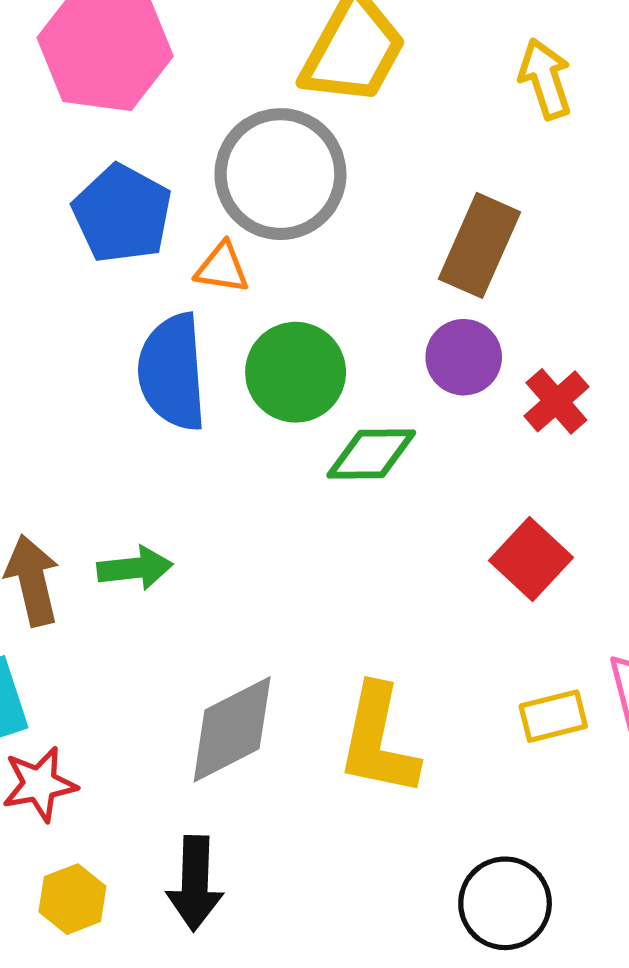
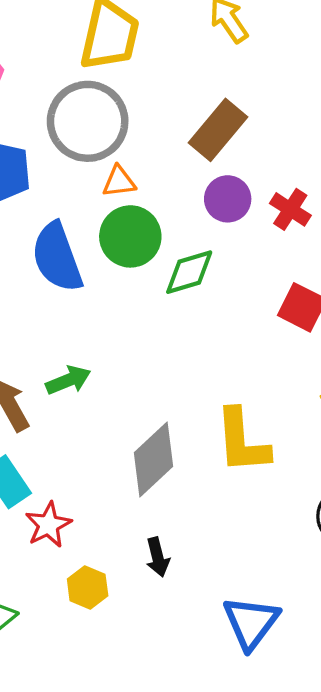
brown rectangle: (479, 245) -> (218, 130), turned 32
orange triangle: (222, 268) -> (119, 182), moved
black arrow: (195, 883) -> (158, 557), size x0.7

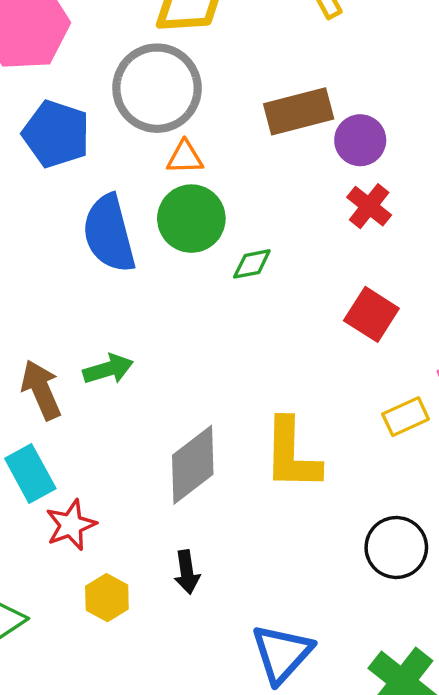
brown rectangle: (218, 130) -> (299, 111), turned 30
purple circle: (228, 199) -> (360, 140), moved
green diamond: (189, 272) -> (252, 264), size x0.7

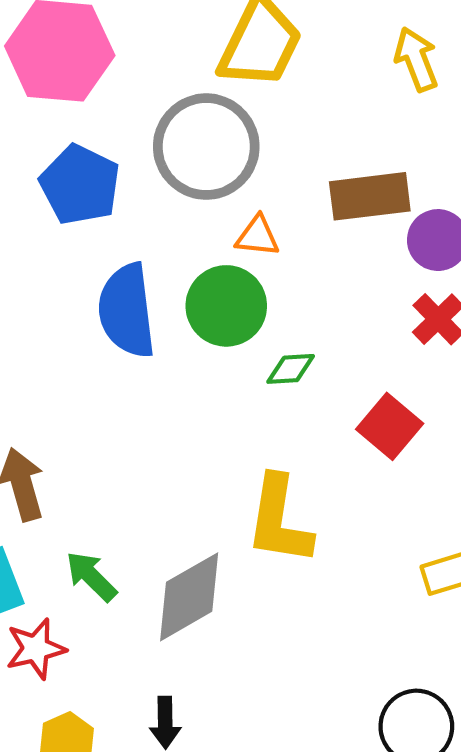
orange triangle: (185, 157) -> (257, 236), moved
red square: (371, 314) -> (390, 426), moved
green arrow: (108, 369) -> (91, 576), moved, turned -126
yellow L-shape: (292, 454) -> (279, 520), moved

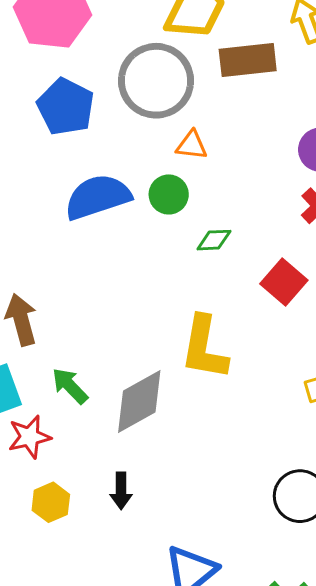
brown rectangle: (370, 196) -> (248, 60), moved
green circle: (226, 306) -> (169, 194), size x0.7
blue semicircle: (127, 311) -> (98, 197), turned 78

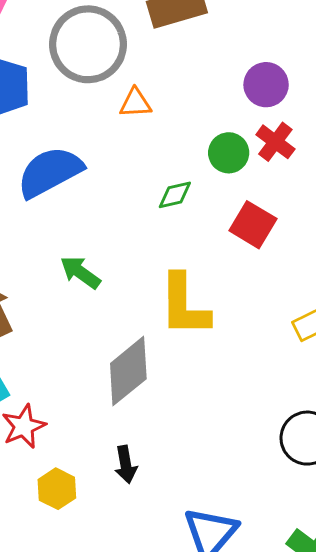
green circle: (169, 194) -> (229, 153), moved
green arrow: (70, 386) -> (80, 272), moved

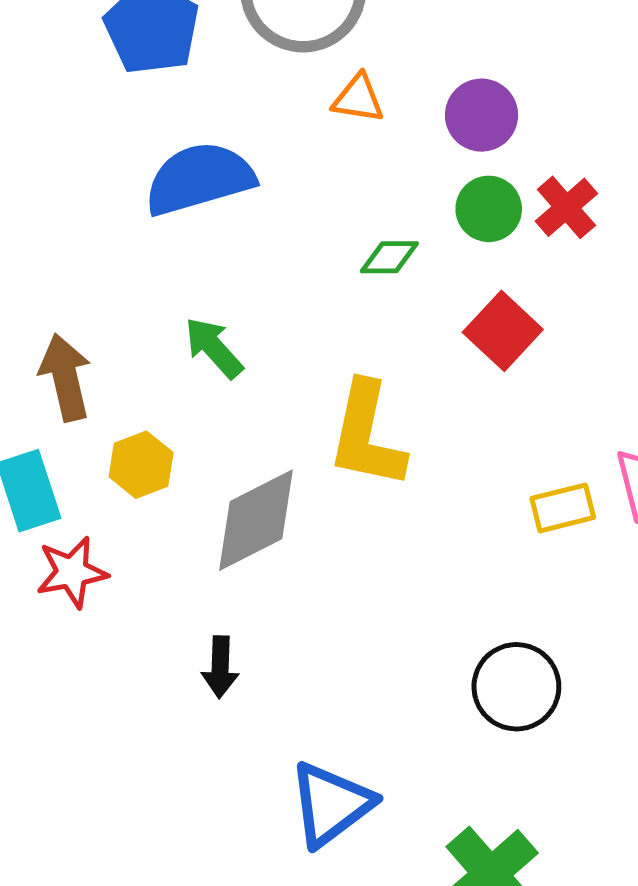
purple circle: (266, 85) -> (482, 115), moved
yellow hexagon: (57, 489) -> (141, 465), moved

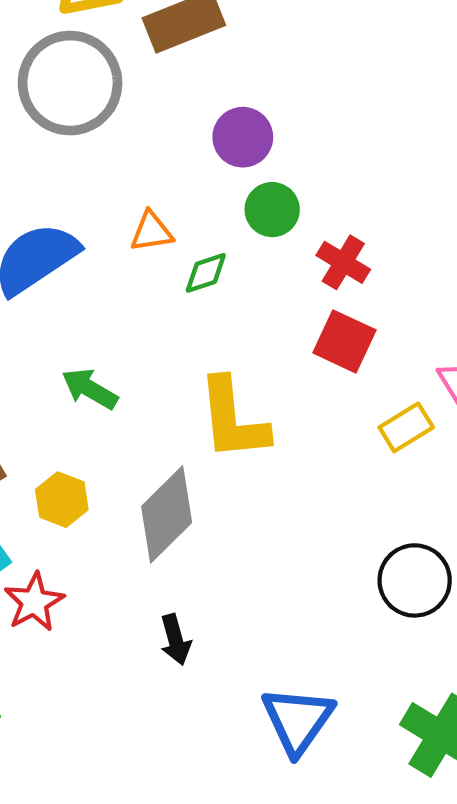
orange triangle: (358, 99) -> (152, 232), moved
red cross: (566, 207) -> (343, 262), moved
red square: (503, 331) -> (344, 341), moved

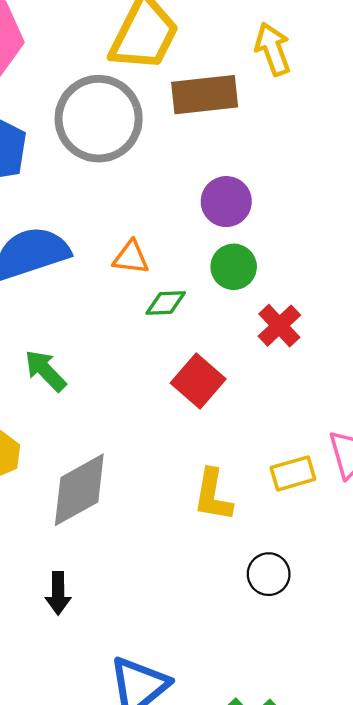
red square: (344, 341) -> (198, 381), moved
yellow L-shape: (233, 419) -> (213, 495), moved, size x0.7
black circle: (415, 580) -> (269, 574), moved, size x0.7

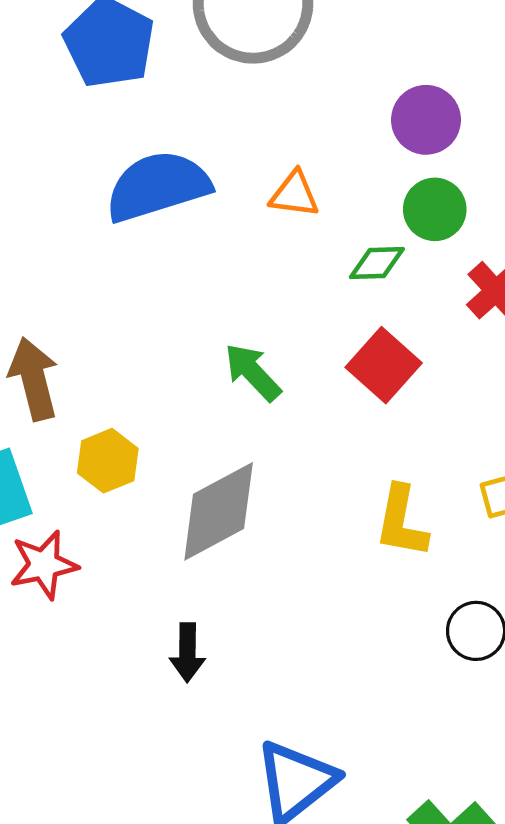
green diamond: (166, 303) -> (377, 263), moved
green arrow: (45, 371) -> (253, 372), moved

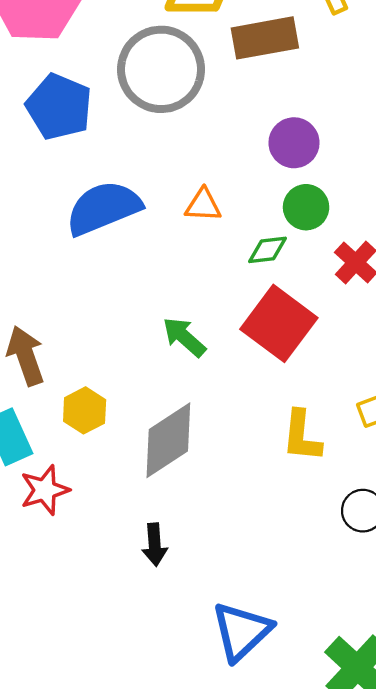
red square: (384, 365) -> (279, 323), size x1.4

